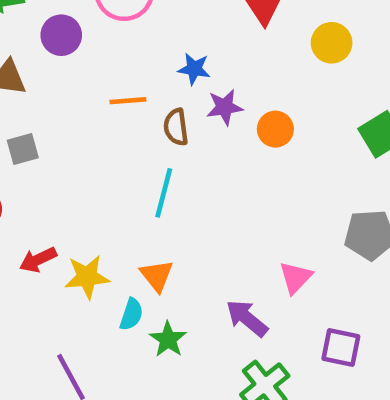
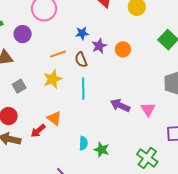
orange triangle: (157, 276) -> (54, 118), moved
yellow star: (87, 277) -> (53, 79), moved
purple arrow: (247, 318) -> (120, 105), moved

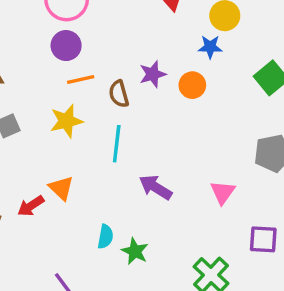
blue star: (82, 33) -> (210, 47), moved
purple circle: (23, 34) -> (66, 46), moved
purple arrow: (120, 105) -> (156, 187), moved

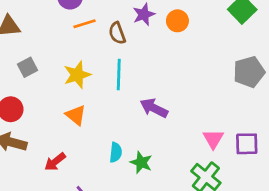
yellow star: (66, 121) -> (77, 75), moved
pink triangle: (223, 192) -> (213, 139), moved
red arrow: (31, 206) -> (55, 162), moved

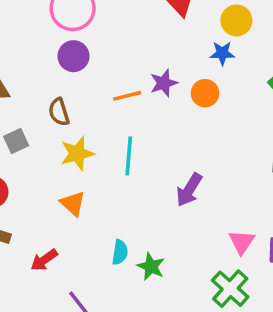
orange line: (84, 24) -> (127, 96), moved
brown semicircle: (117, 33) -> (59, 112), moved
purple arrow: (154, 108) -> (189, 190), moved, turned -88

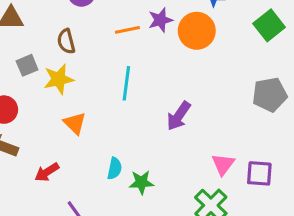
orange circle: (205, 93) -> (197, 31), size x1.5
yellow star: (77, 154) -> (59, 79), moved
green star: (151, 266) -> (141, 182), turned -30

